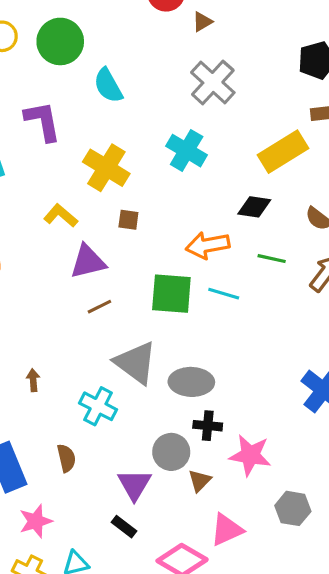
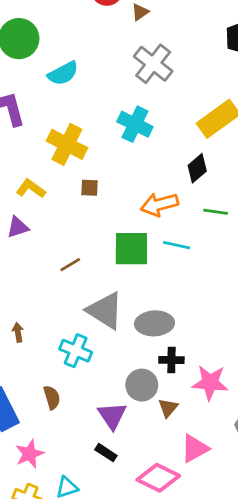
cyan semicircle: (108, 86) -> (63, 73), turned -84
black diamond: (254, 207) -> (197, 168), turned -44
purple triangle: (88, 262) -> (18, 227), moved, size x0.7

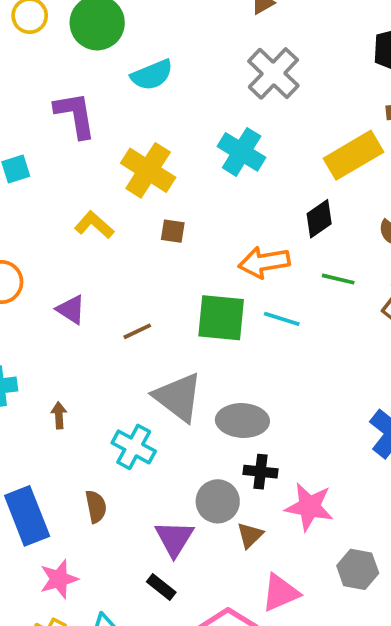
purple triangle: (18, 227) -> (71, 310), moved, turned 45

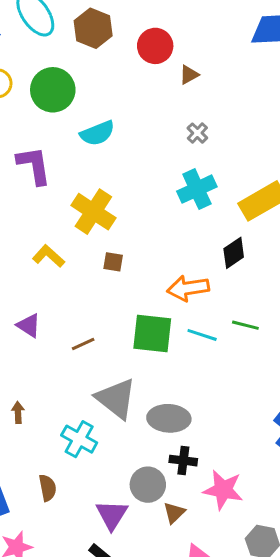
gray cross: (273, 73) -> (197, 133), size x0.5
cyan cross: (242, 152) -> (197, 189), moved, turned 33
green line: (338, 279) -> (245, 325), moved

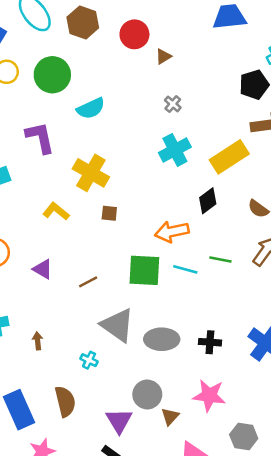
cyan cross: (79, 439) -> (89, 360), size x0.6
black cross: (183, 461) -> (210, 342), moved
brown semicircle: (48, 488) -> (65, 401), size x1.4

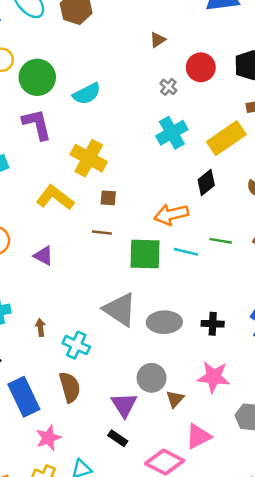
red circle: (134, 34) -> (201, 67), moved
green circle: (52, 75) -> (37, 77), moved
yellow L-shape: (56, 211) -> (55, 198), size x1.4
brown line: (88, 282) -> (102, 233), moved, turned 36
cyan cross: (89, 360) -> (76, 345), moved, size x1.5

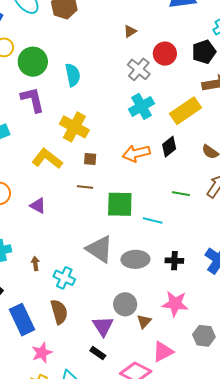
gray cross: (168, 87) -> (139, 69), size x1.6
cyan semicircle: (87, 94) -> (73, 75), turned -75
orange arrow: (171, 214) -> (136, 153), moved
cyan line: (186, 252) -> (153, 220), moved

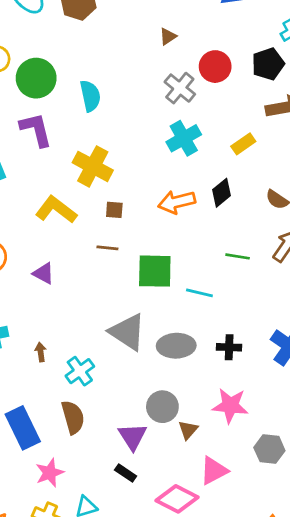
yellow rectangle: (185, 111) -> (243, 144), size x0.6
cyan cross: (64, 278) -> (80, 371), turned 30

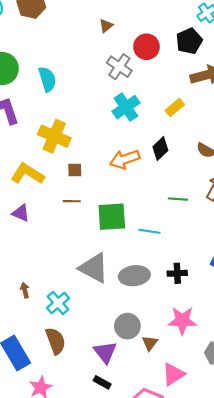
purple triangle: (44, 273) -> (21, 213), moved

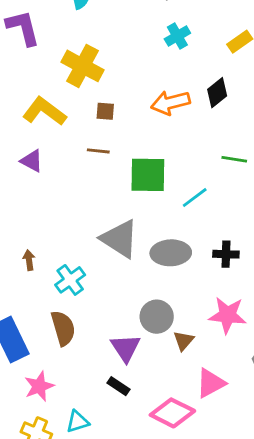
cyan cross: (126, 107) -> (177, 36), size x0.7
cyan line: (149, 231) -> (195, 198), turned -50

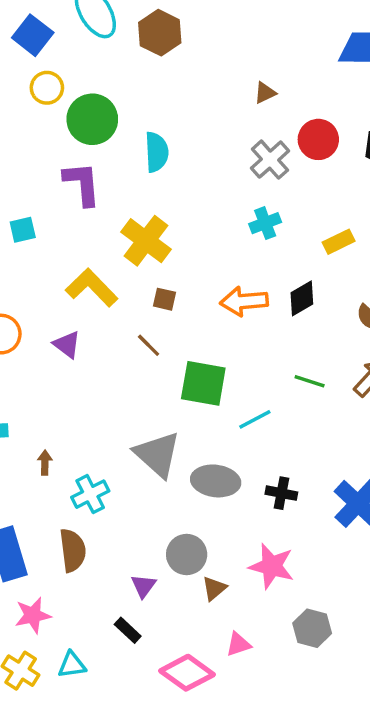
brown line: (98, 151) -> (149, 345), turned 30
purple triangle: (126, 348) -> (143, 586), size x0.7
pink triangle: (211, 383) -> (238, 644), size x0.7

